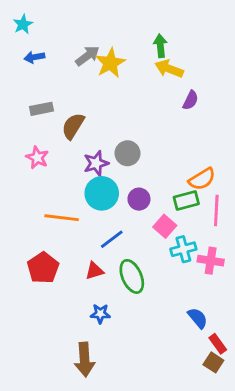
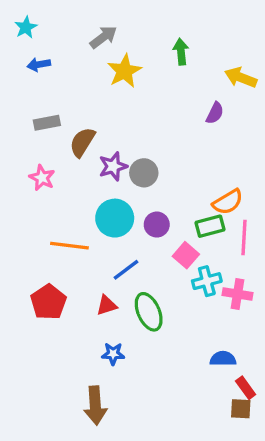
gray arrow: (87, 56) -> (103, 37), moved
yellow arrow: (169, 69) -> (241, 78), moved
purple star: (96, 163) -> (113, 166), moved
blue semicircle: (198, 318) -> (223, 359), turned -50
brown square: (213, 362) -> (241, 409), turned -30

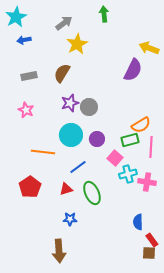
cyan star: (26, 27) -> (16, 17), size x1.5
green arrow: (181, 52) -> (104, 14), moved
purple semicircle: (215, 113) -> (133, 70), size x1.6
brown semicircle: (82, 142) -> (62, 73), moved
blue semicircle: (223, 359) -> (138, 222), turned -91

